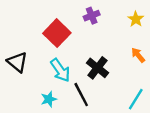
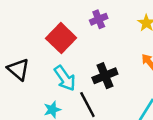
black cross: (97, 68) -> (105, 76), turned 30

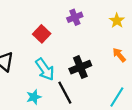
red square: (61, 38) -> (42, 34), size x0.7

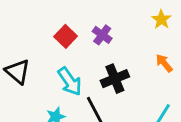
purple cross: (75, 17) -> (102, 35), moved, turned -32

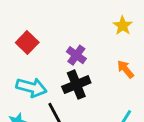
purple cross: (102, 35) -> (76, 55), moved
cyan arrow: (70, 81) -> (31, 87), turned -40

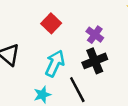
cyan arrow: (31, 87) -> (55, 63), turned -80

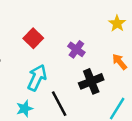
black cross: (95, 61) -> (91, 81), moved

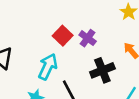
red square: (33, 38) -> (63, 36), moved

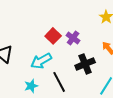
cyan arrow: (48, 67) -> (41, 61), turned -145

